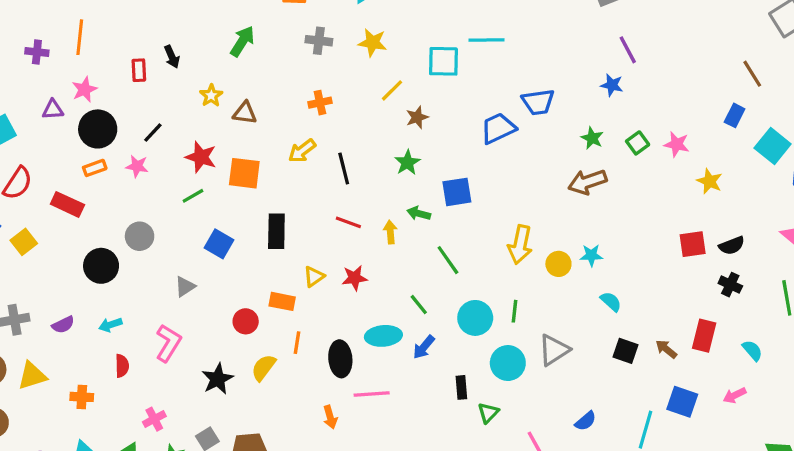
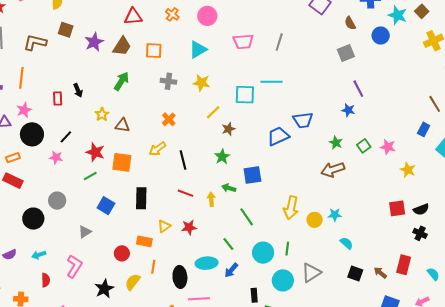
orange cross: (320, 103) -> (169, 119), turned -32
orange rectangle: (95, 168) -> (13, 158), moved

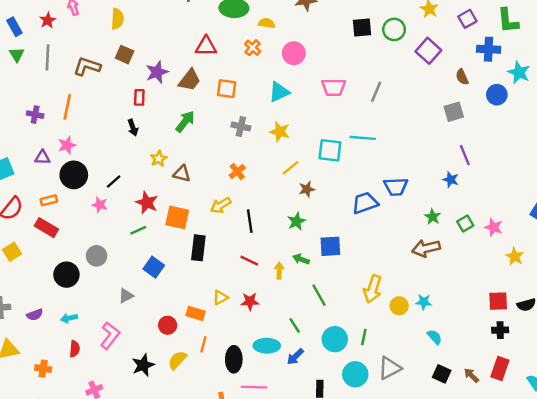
red rectangle: (58, 98) -> (139, 97), moved
black rectangle: (141, 198) -> (198, 248), moved
black cross: (420, 233) -> (500, 330), moved, turned -32

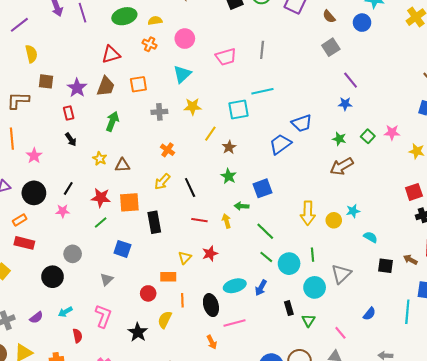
pink star: (67, 145) -> (34, 156), moved
green line: (295, 325) -> (266, 257), moved

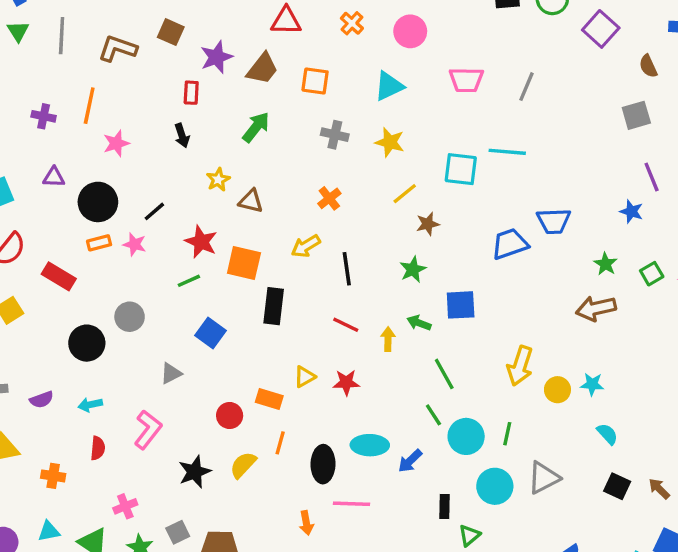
orange rectangle: (20, 220) -> (99, 243), moved

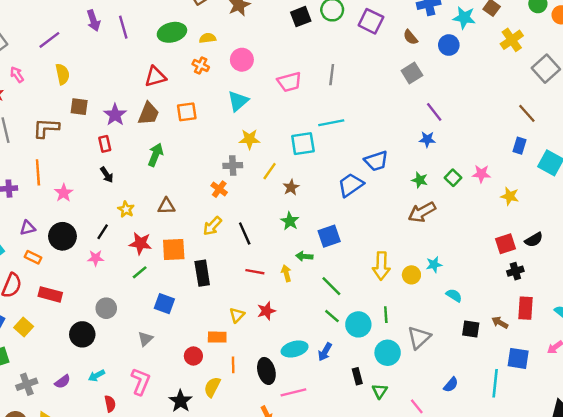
gray cross: (335, 135) -> (233, 165), moved
yellow star: (218, 180) -> (126, 209), moved
orange rectangle: (99, 243) -> (33, 257), moved, turned 56

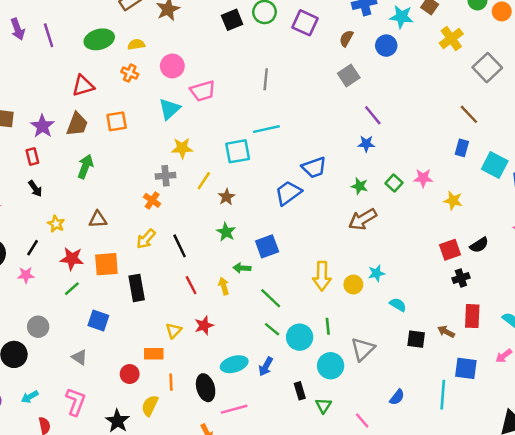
brown semicircle: (410, 37) -> (346, 38), turned 70
pink trapezoid: (289, 82) -> (203, 91), moved
red line: (255, 272) -> (191, 285), turned 54
gray triangle: (145, 339) -> (79, 357), turned -42

